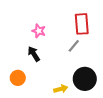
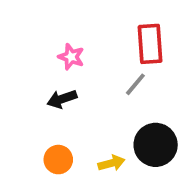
black arrow: (34, 54) -> (62, 99), turned -77
orange circle: (18, 78) -> (58, 160), moved

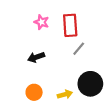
red rectangle: (150, 44) -> (70, 25), moved
pink star: (71, 57) -> (41, 22), moved

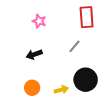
red rectangle: (70, 25) -> (87, 17), moved

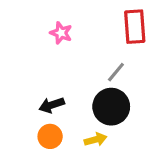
black arrow: (34, 54) -> (52, 105), moved
black circle: (86, 80) -> (111, 107), moved

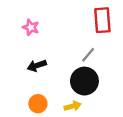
pink star: (61, 33) -> (31, 27), moved
black arrow: (52, 105) -> (37, 66), moved

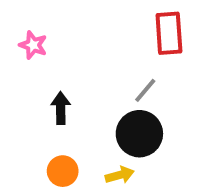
pink star: (31, 27) -> (33, 45), moved
black arrow: (37, 66) -> (61, 108), turned 108

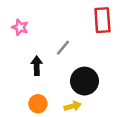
gray line: (145, 90) -> (63, 48), moved

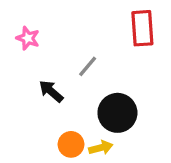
black arrow: (37, 66) -> (51, 91), turned -48
orange circle: (38, 104) -> (71, 144), moved

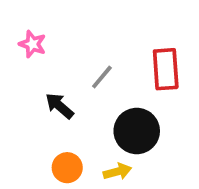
red rectangle: (142, 28) -> (166, 69), moved
orange circle: (71, 144) -> (67, 168), moved

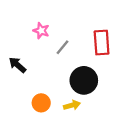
pink star: (32, 44) -> (41, 31), moved
black arrow: (59, 106) -> (17, 65), moved

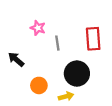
gray line: (62, 47) -> (57, 43), turned -48
orange circle: (41, 103) -> (39, 85), moved

